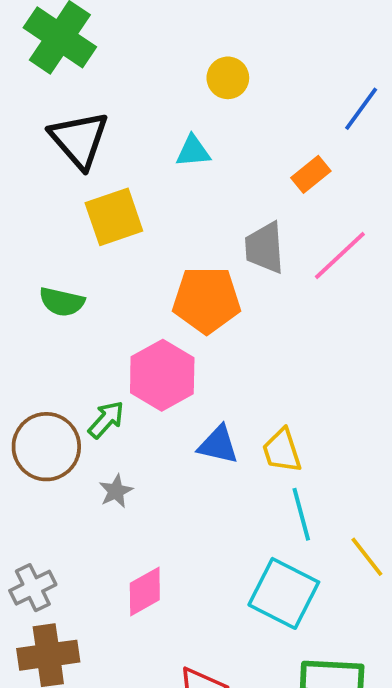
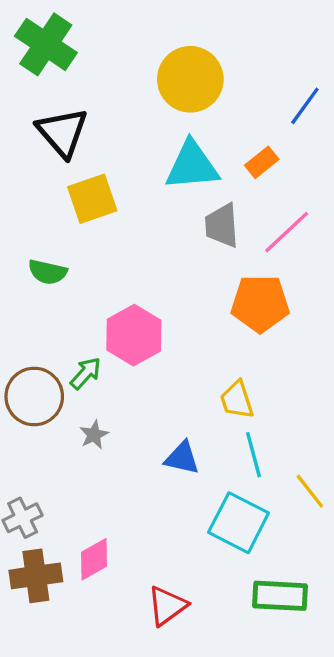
yellow circle: (228, 78) -> (190, 79), size x1.8
cyan triangle: (193, 151) -> (192, 166), moved, size x1.8
orange pentagon: (207, 300) -> (260, 304), moved
blue triangle: (218, 445) -> (182, 458), moved
pink diamond: (145, 591) -> (94, 559), moved

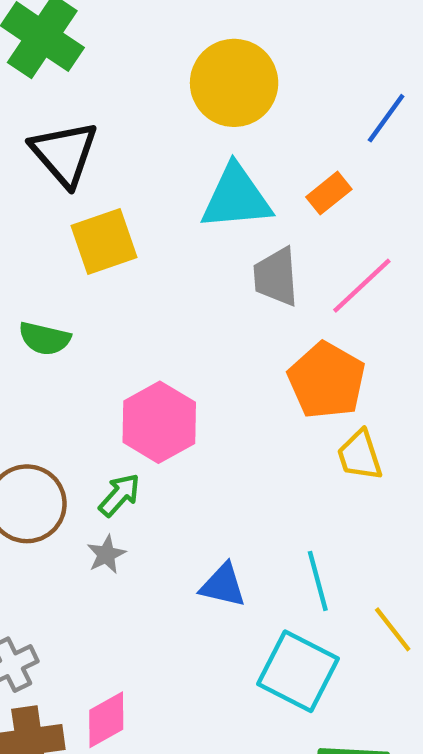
orange pentagon: (260, 304) -> (327, 380), turned 30
green arrow: (86, 373) -> (119, 495), moved
yellow trapezoid: (237, 400) -> (360, 455), moved

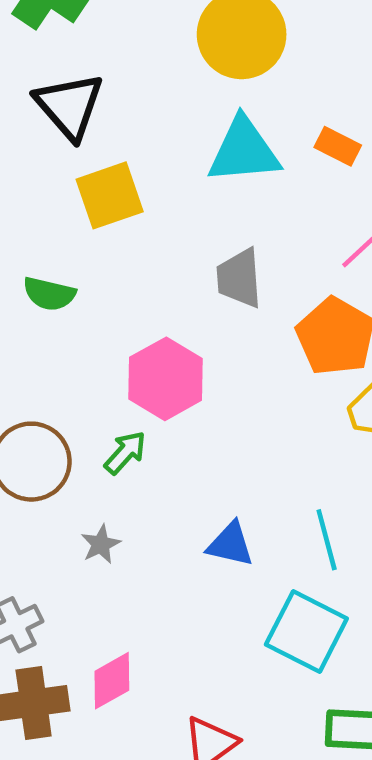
orange rectangle: (329, 193) -> (338, 146), turned 66
gray trapezoid: (276, 277) -> (239, 278), moved
gray star: (106, 554) -> (101, 544), moved

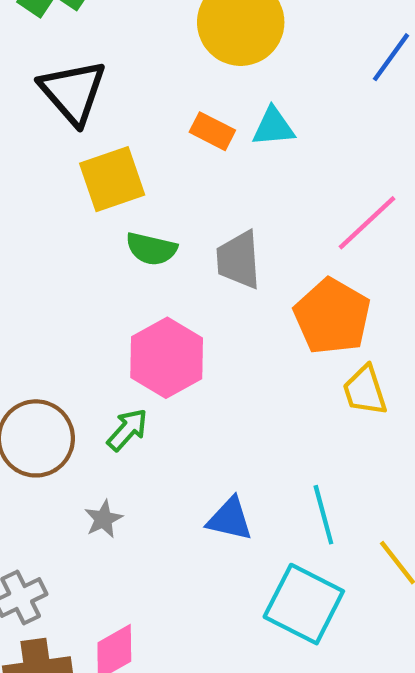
orange rectangle: (338, 146) -> (212, 131), moved
cyan triangle: (244, 151) -> (273, 127), moved, size x0.6
green semicircle: (49, 294) -> (151, 249), moved

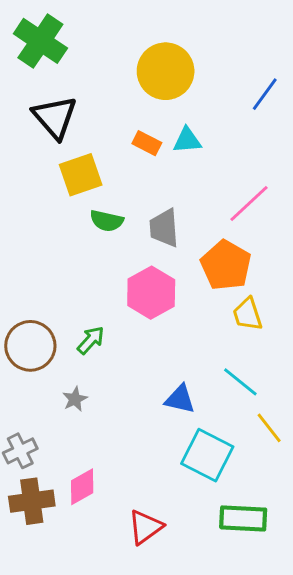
pink hexagon: (167, 358) -> (151, 293), moved
cyan line: (323, 515) -> (240, 382), moved, turned -36
blue triangle: (230, 519) -> (180, 399), moved

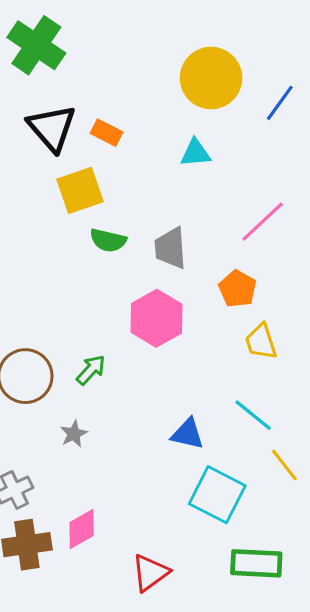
yellow circle: (166, 71) -> (211, 78), moved
orange rectangle: (147, 143) -> (106, 133), moved
orange pentagon: (226, 265) -> (238, 289), size x0.7

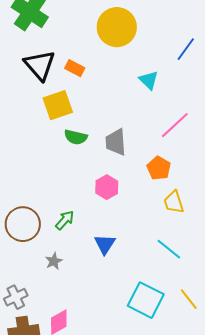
yellow circle: (211, 78) -> (117, 27), moved
cyan triangle: (195, 153) -> (149, 80), moved, turned 50
pink hexagon: (156, 318) -> (107, 187), size x0.7
blue triangle: (188, 434) -> (105, 244), moved, turned 50
yellow line: (284, 465) -> (189, 299), moved

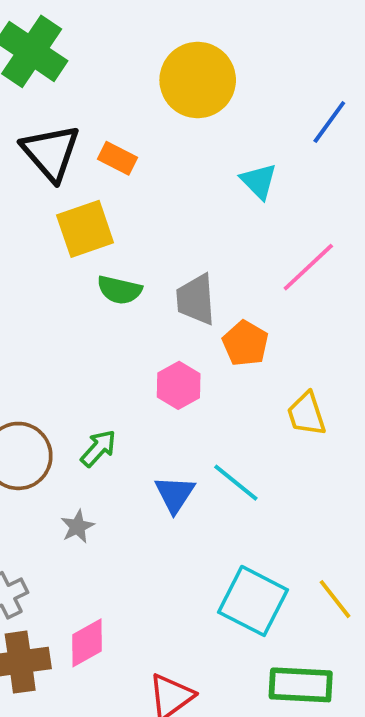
orange pentagon: (159, 168) -> (245, 343), moved
cyan line: (169, 249) -> (236, 483), moved

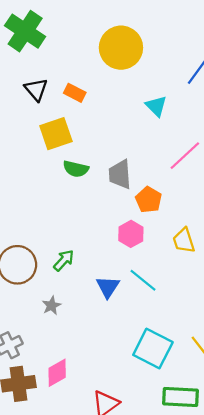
black triangle: (51, 153) -> (36, 90), size x0.7
pink hexagon: (179, 385) -> (131, 234), moved

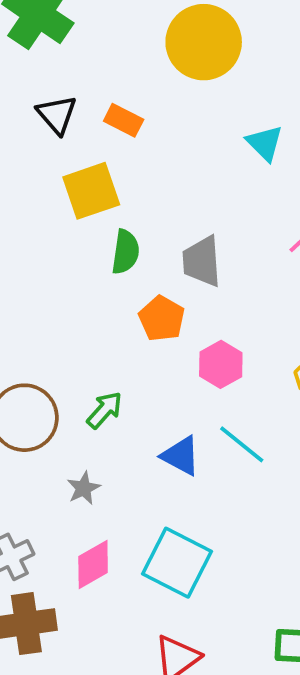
green semicircle: (76, 169) -> (125, 252), turned -95
orange pentagon: (149, 200) -> (162, 319), moved
blue triangle: (108, 287) -> (181, 456), turned -35
cyan square: (153, 349) -> (177, 563), moved
pink diamond: (57, 373) -> (93, 564), moved

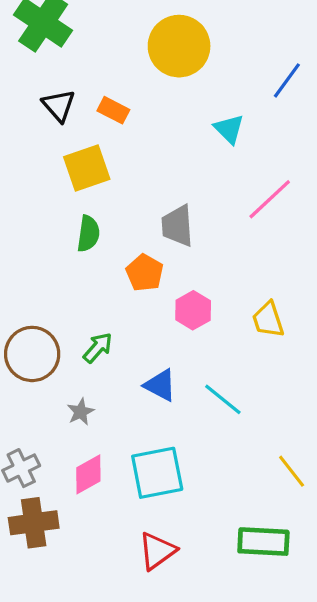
green semicircle: (125, 252) -> (88, 234), moved
cyan line: (242, 444) -> (223, 399), moved
cyan square: (177, 563) -> (157, 473), turned -38

